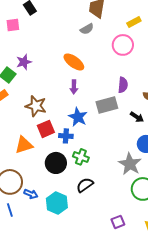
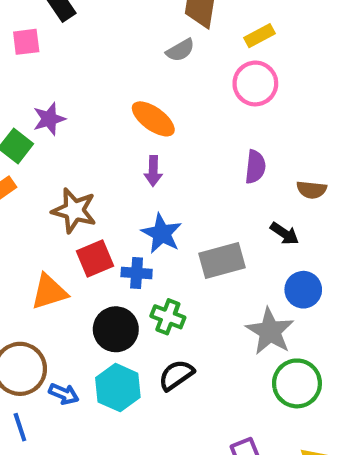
yellow rectangle: (134, 22) -> (259, 36), moved
gray rectangle: (107, 105) -> (222, 261), moved
cyan hexagon: (57, 203) -> (118, 388), moved

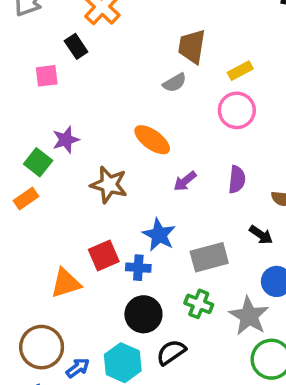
purple arrow: (153, 171) -> (185, 181), moved, turned 50
brown star: (74, 211) -> (109, 185), moved
green cross: (168, 317) -> (199, 304), moved
black circle: (116, 329) -> (143, 314), moved
blue arrow: (64, 394) -> (78, 368), turned -60

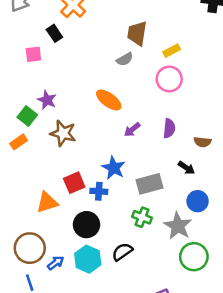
purple star: (66, 140) -> (47, 100), turned -30
brown star: (109, 185) -> (63, 133), moved
black circle: (143, 314) -> (86, 225), moved

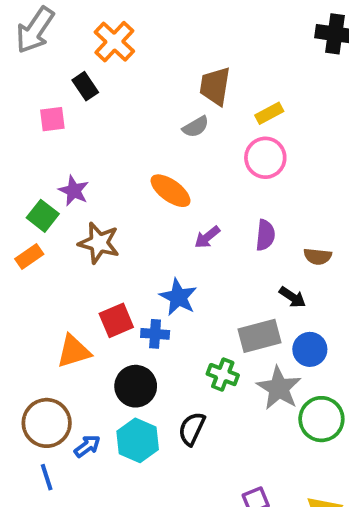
gray rectangle: (149, 184) -> (260, 336), moved
black semicircle: (122, 252) -> (192, 429), turned -30
green circle: (194, 257) -> (321, 419), moved

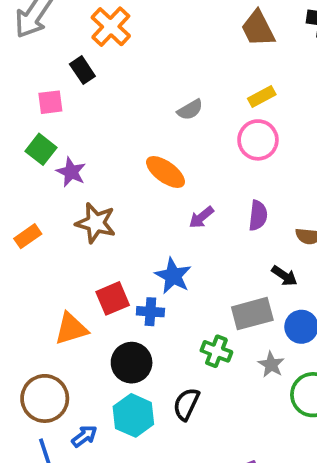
brown trapezoid: (215, 86) -> (258, 29), moved, turned -36
green square: (43, 216) -> (41, 149), moved
gray star: (279, 388) -> (271, 364), size x0.6
blue arrow: (87, 446) -> (84, 436), moved

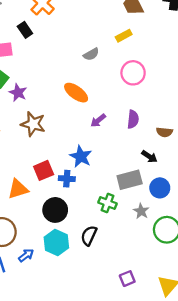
yellow rectangle: (262, 97) -> (124, 36), moved

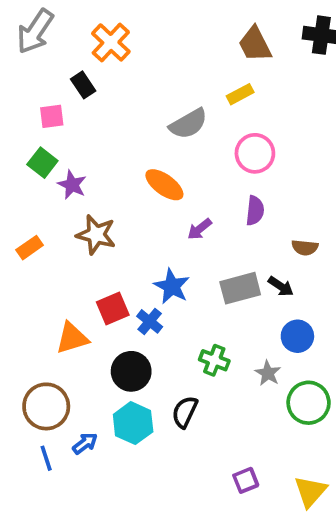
gray semicircle: (91, 54) -> (188, 124), size x1.5
purple semicircle: (133, 119) -> (255, 211), moved
blue cross: (67, 179) -> (150, 321), turned 35
gray rectangle: (130, 180) -> (240, 288), moved

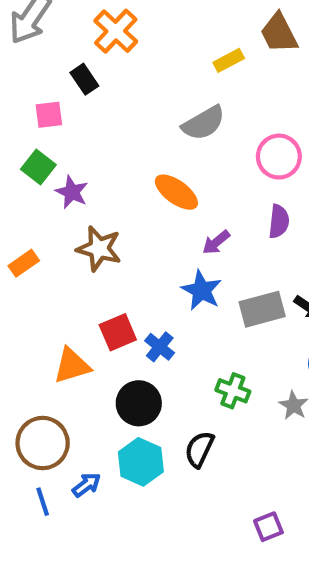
yellow rectangle: (240, 94) -> (229, 60), moved
blue star: (172, 286) -> (201, 290), moved

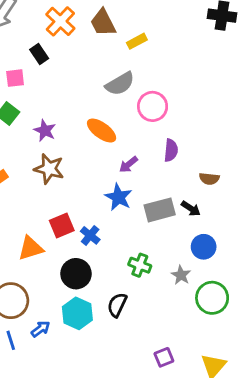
brown trapezoid: (279, 33) -> (103, 23), moved
pink circle: (279, 157) -> (153, 106), moved
purple star: (72, 192) -> (45, 131), moved

